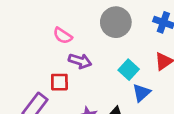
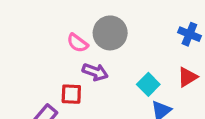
gray circle: (116, 22) -> (110, 33), moved

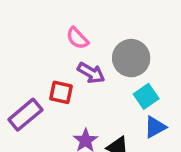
gray circle: (110, 33) -> (131, 58), moved

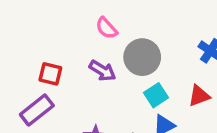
pink semicircle: (77, 38) -> (106, 28), moved
red square: (61, 92) -> (50, 74), moved

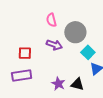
pink semicircle: (106, 28) -> (51, 20), turned 40
purple rectangle: (37, 110) -> (22, 75), turned 42

